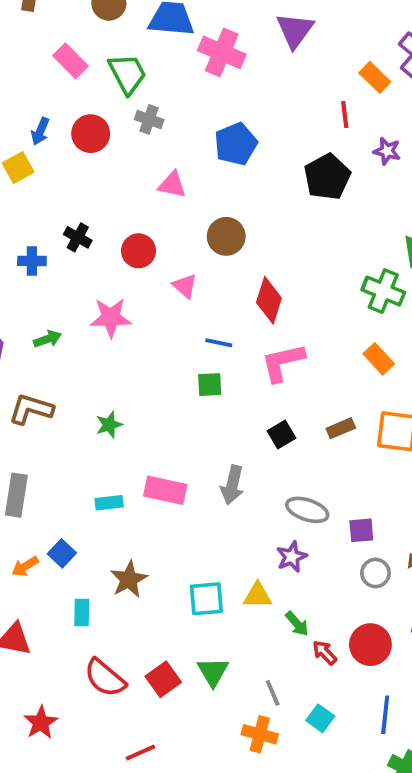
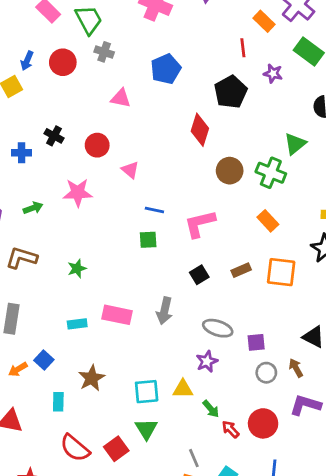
brown circle: (226, 236) -> (230, 171), moved
red diamond: (269, 300) -> (200, 130), moved
green triangle: (213, 672) -> (146, 429), moved

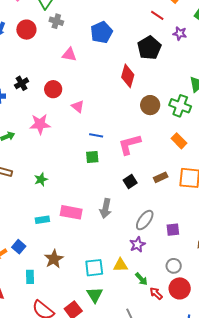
red line: (243, 48) -> (157, 15), turned -48
black cross: (54, 136) -> (22, 83), turned 32
gray ellipse: (218, 328) -> (145, 220), turned -70
gray circle: (266, 373) -> (174, 266), moved

